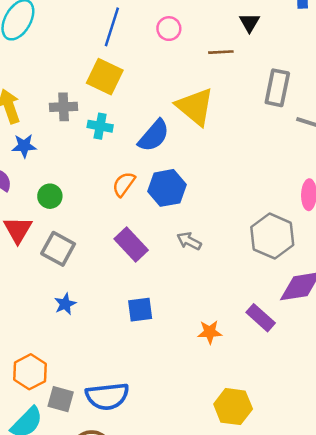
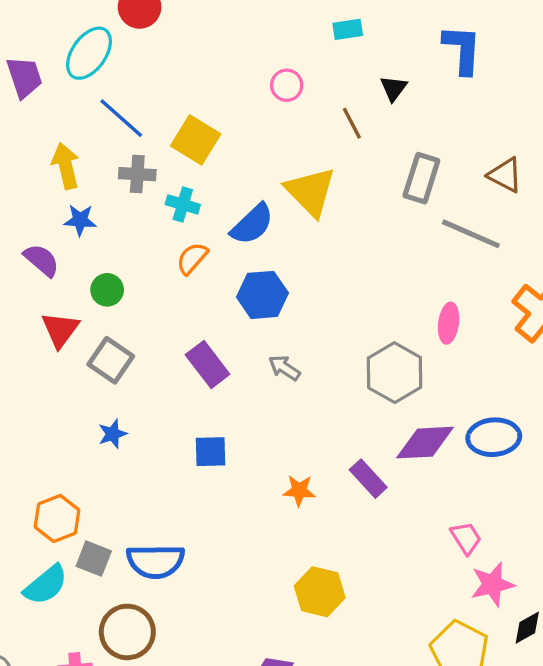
blue line: (112, 27) -> (121, 118), moved, turned -72
brown line: (221, 52) -> (352, 123), turned 60
orange semicircle: (124, 184) -> (192, 258), moved

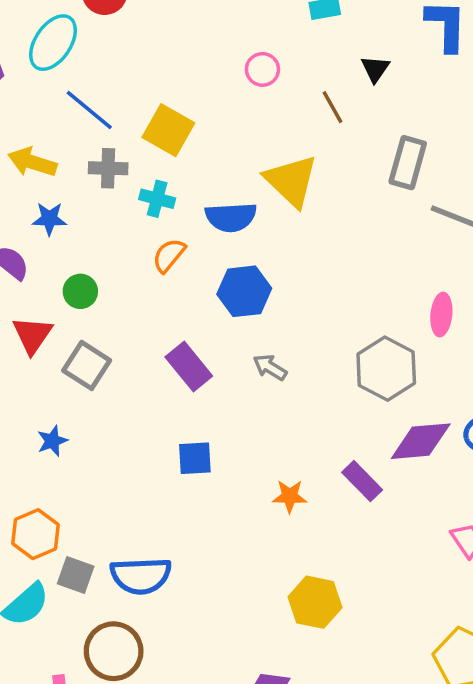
yellow arrow: (66, 166) -> (32, 162), turned -57
blue semicircle: (252, 224) -> (231, 217), turned 42
blue star: (113, 434) -> (52, 441), moved

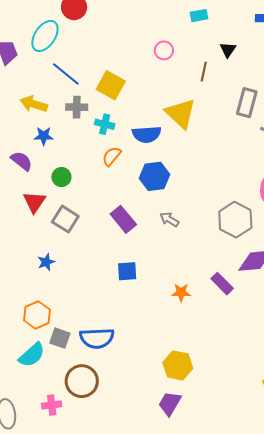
brown line: (333, 107) -> (204, 72), turned 42
yellow hexagon: (315, 602) -> (178, 365), moved

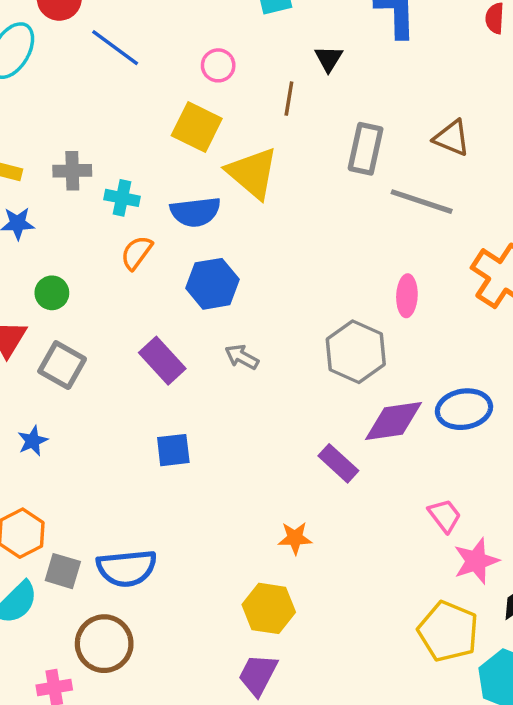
blue line: (66, 74) -> (115, 48), moved
yellow square: (111, 85) -> (197, 127), moved
orange star: (181, 292) -> (295, 538), moved

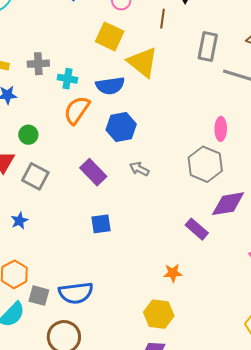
orange semicircle: (137, 253) -> (77, 110), size x1.4
pink ellipse: (407, 296) -> (221, 129), moved

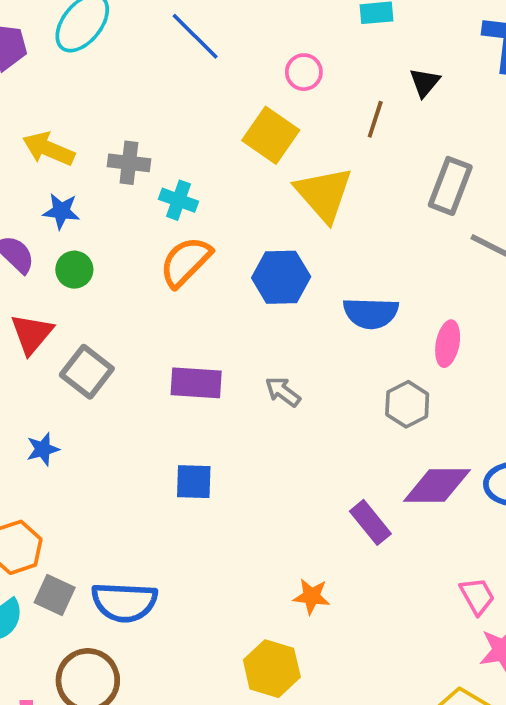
blue semicircle: (110, 86) -> (371, 313), moved
blue hexagon: (121, 127) -> (281, 277), moved
green circle: (28, 135) -> (74, 270), moved
gray hexagon: (205, 164) -> (407, 404), size x0.7
purple rectangle: (93, 172) -> (196, 383), turned -52

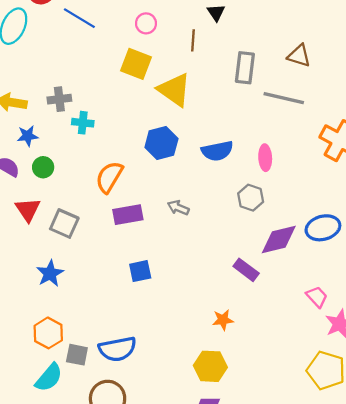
cyan cross: (178, 200) -> (83, 123), moved
orange semicircle: (186, 262) -> (109, 177), moved
blue star: (43, 449) -> (50, 274), size x1.4

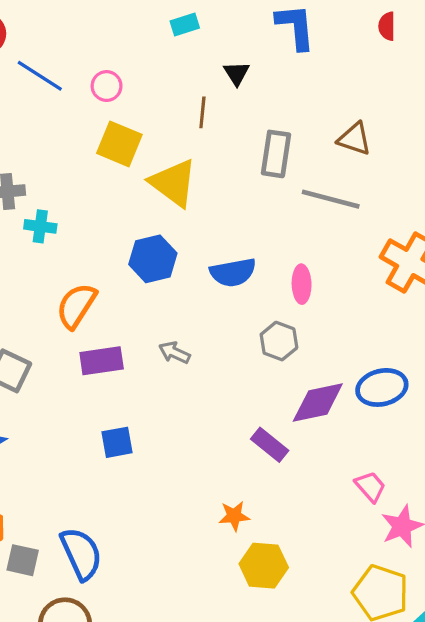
pink circle: (146, 23) -> (107, 86), moved
blue semicircle: (117, 349) -> (81, 554), turned -105
yellow hexagon: (210, 366) -> (264, 566), moved

